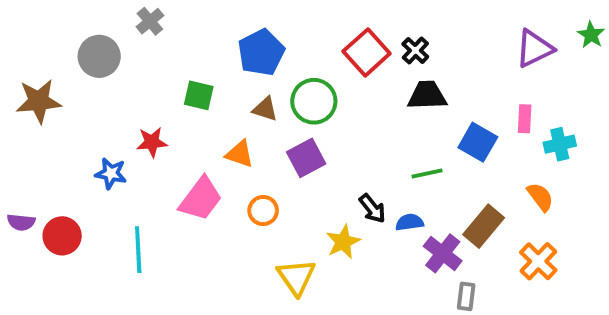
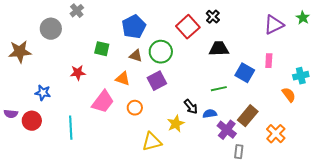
black cross: (415, 50) -> (213, 17), moved
cyan cross: (560, 144) -> (301, 76), moved
blue star: (111, 173) -> (43, 93), moved
orange semicircle: (540, 197) -> (289, 95), moved
yellow triangle: (296, 277) -> (152, 142), turned 50

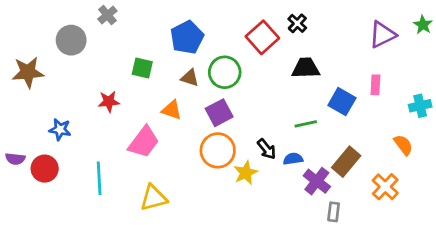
orange semicircle: (289, 95) -> (403, 145), moved
orange circle: (135, 108) -> (218, 150), moved, size x1.6
yellow triangle: (152, 142) -> (153, 198), moved

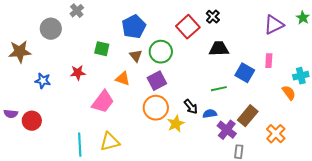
brown triangle: (190, 78) -> (136, 56), turned 32
blue star: (60, 129) -> (43, 81), moved
orange semicircle: (403, 145) -> (289, 93), moved
cyan line: (99, 178) -> (80, 145), moved

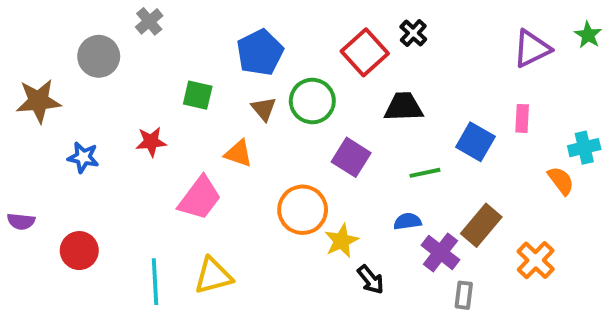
black trapezoid: (219, 49) -> (404, 107), moved
purple square: (157, 81) -> (351, 157), moved, turned -30
black arrow: (191, 107) -> (371, 280), moved
red circle: (32, 121) -> (79, 251), moved

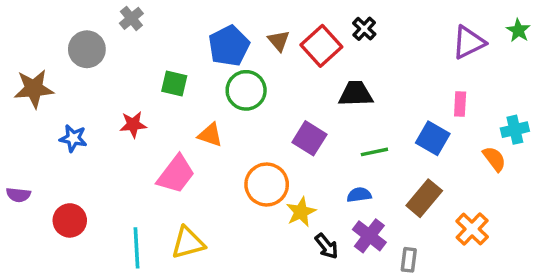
green circle: (312, 101) -> (246, 90), moved
brown triangle: (264, 109) -> (279, 41), moved
blue square: (475, 142) -> (433, 138), moved
purple cross: (440, 252) -> (369, 236), moved

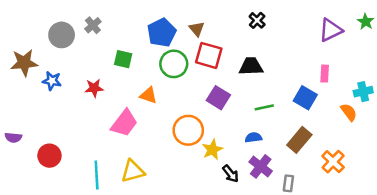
gray cross: (131, 18) -> (93, 25), moved
red square: (321, 46) -> (209, 55), moved, turned -32
blue star: (73, 138) -> (52, 81), moved

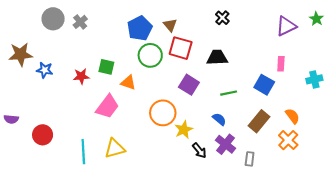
gray circle: (62, 35) -> (53, 19), moved
green square: (123, 59) -> (106, 67), moved
orange semicircle: (349, 112) -> (292, 116), moved
blue semicircle: (253, 138) -> (219, 119), turned 48

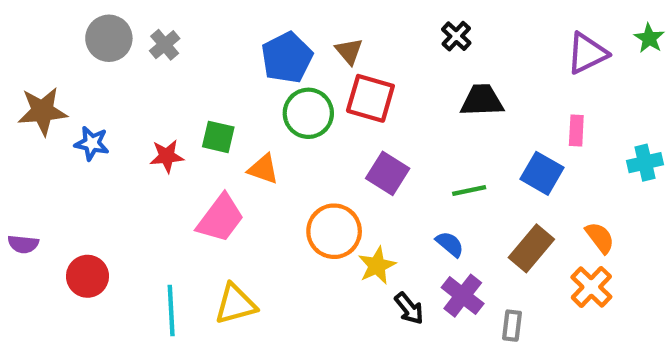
black trapezoid: (217, 57) -> (482, 100), moved

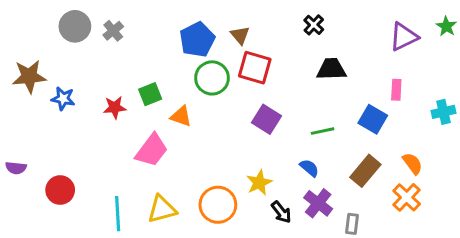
green square: (218, 137) -> (150, 94), turned -35
orange circle: (334, 231) -> (218, 205), moved

